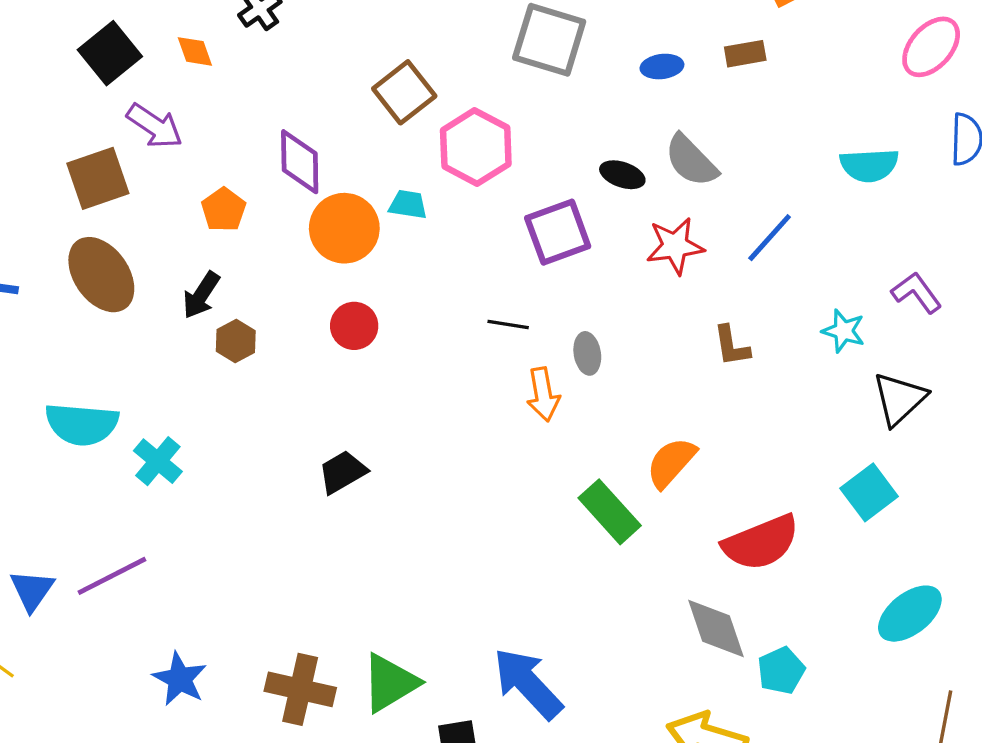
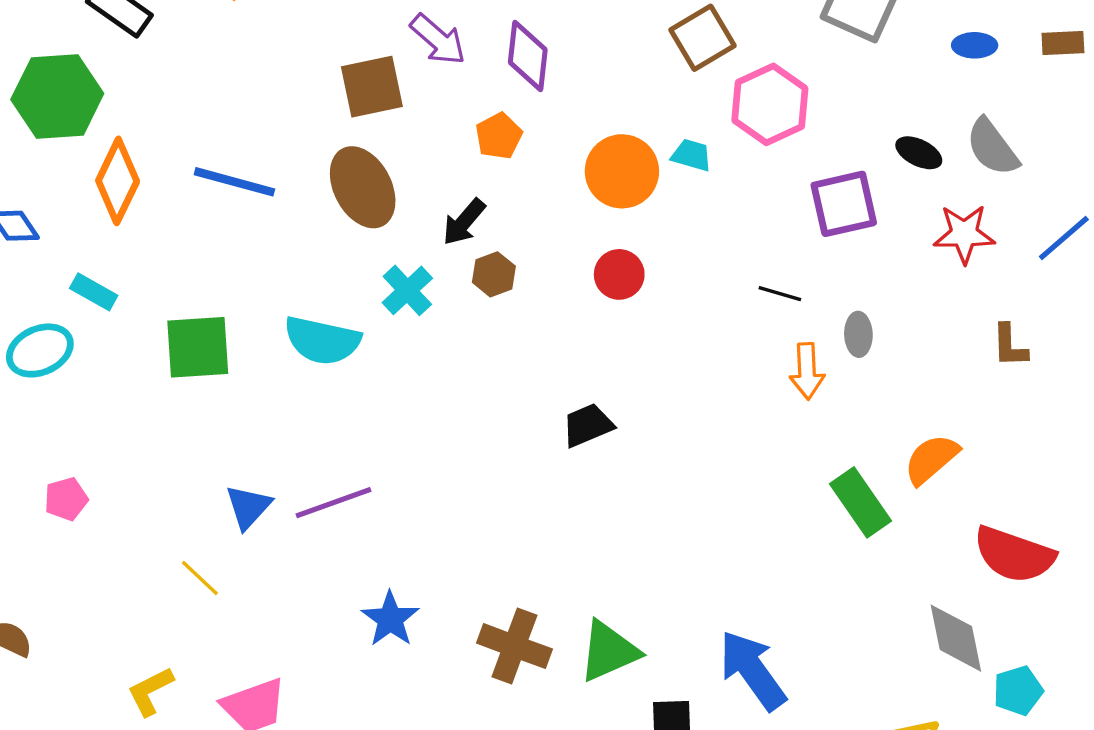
purple diamond: (300, 162) -> (528, 56), moved
cyan cross: (158, 461) -> (407, 290), moved
red semicircle: (761, 543) -> (1014, 555), turned 34

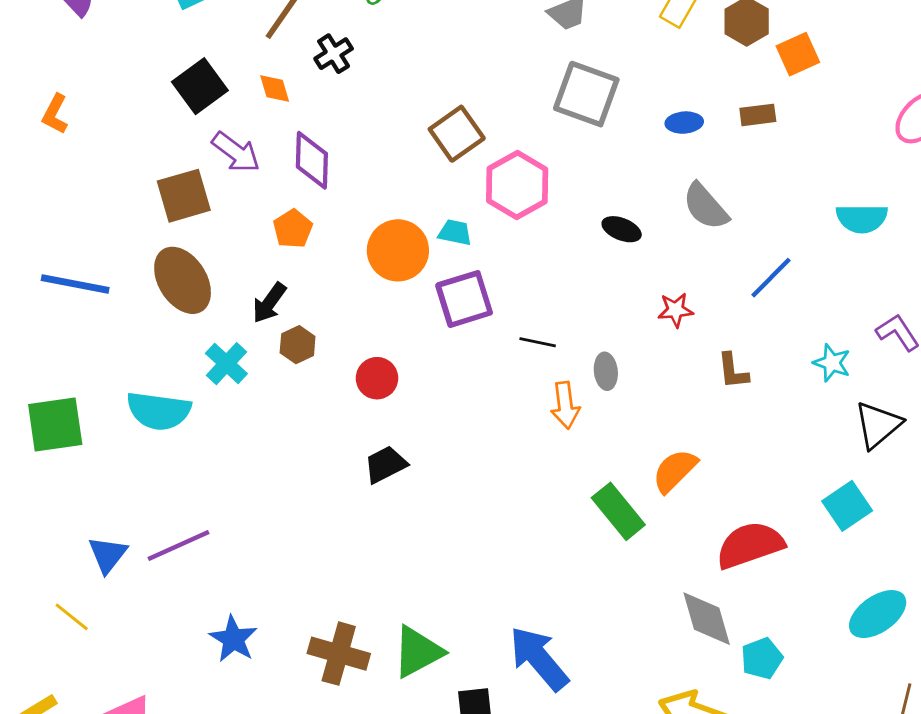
black ellipse: (919, 153) -> (622, 229), moved
purple square: (844, 204) -> (464, 299), moved
red star: (964, 234) -> (675, 310), moved, size x0.7
red circle: (619, 274) -> (377, 378), moved
red semicircle: (1014, 555) -> (750, 545), turned 146

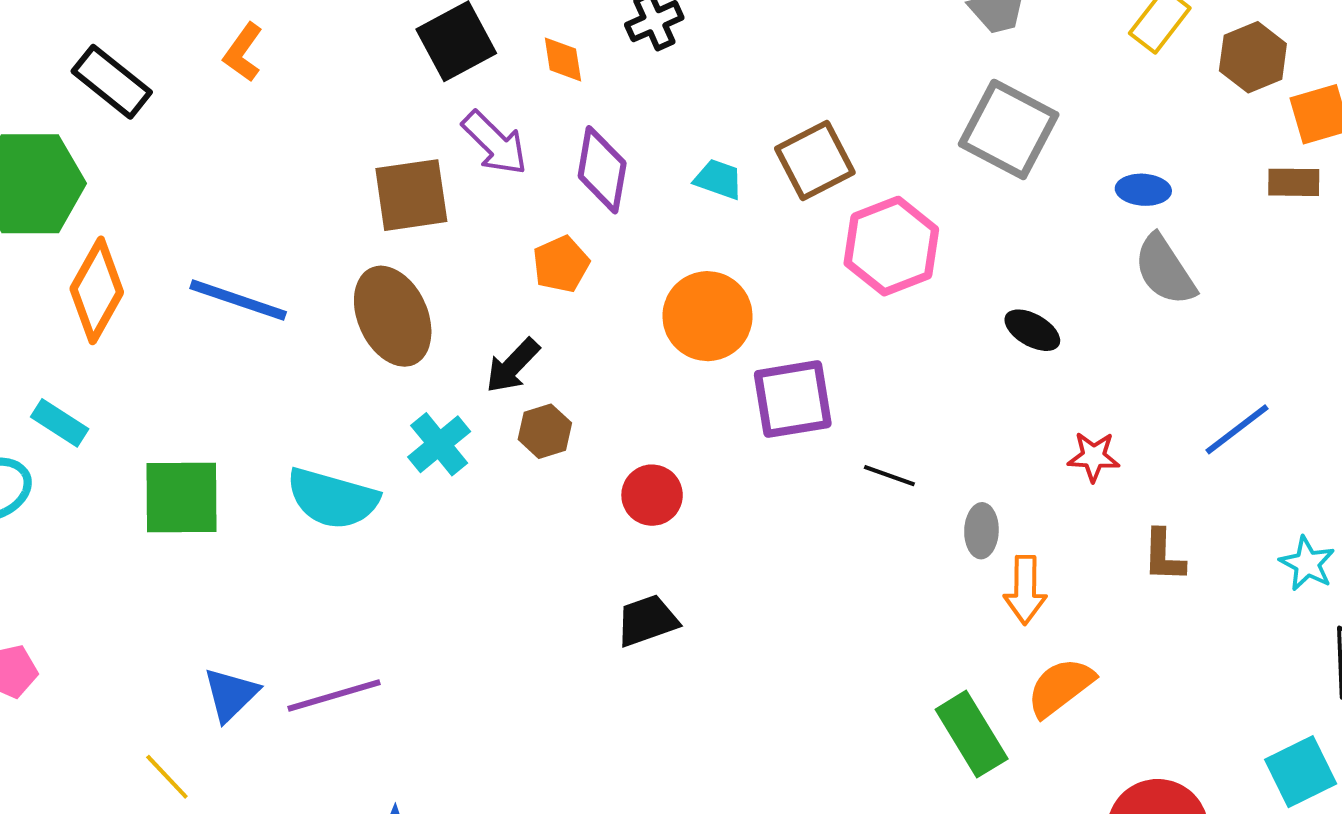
brown rectangle: (758, 115) -> (1294, 182), moved
gray semicircle: (706, 206) -> (1165, 270), moved
cyan trapezoid: (455, 232) -> (718, 179), moved
orange arrow: (565, 405) -> (1025, 590), moved

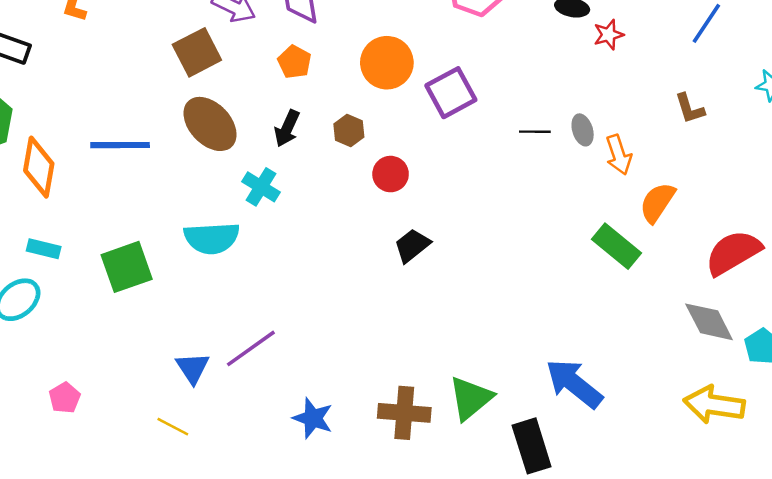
brown hexagon: (545, 431) -> (349, 130), moved
red star: (1094, 457) -> (609, 35), moved
black line: (889, 476) -> (535, 132), moved

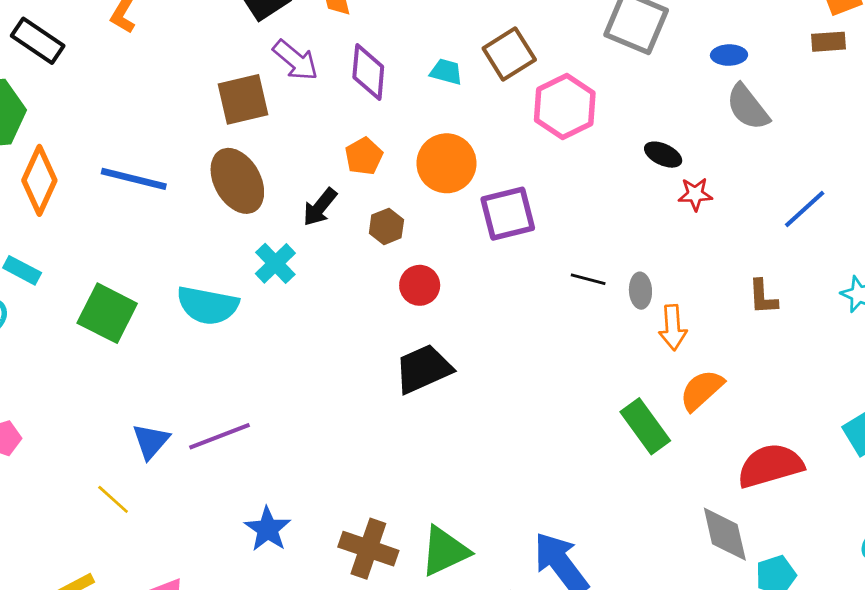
orange pentagon: (294, 62) -> (364, 156), moved
black trapezoid: (412, 245) -> (423, 369), size x1.4
green square: (127, 267) -> (107, 313), turned 32

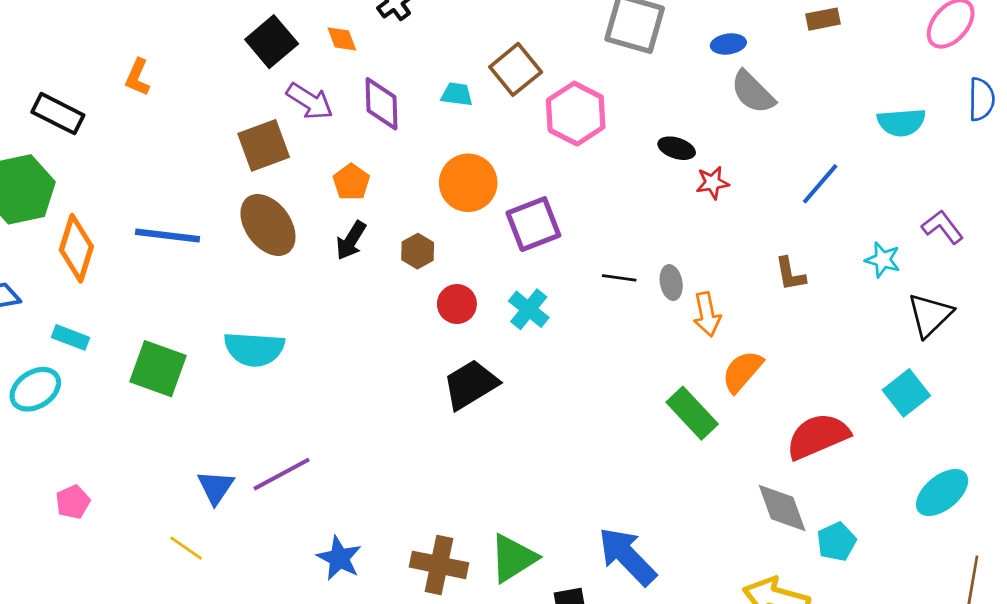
orange pentagon: (364, 156) -> (351, 182), moved
cyan cross: (275, 263) -> (529, 309), moved

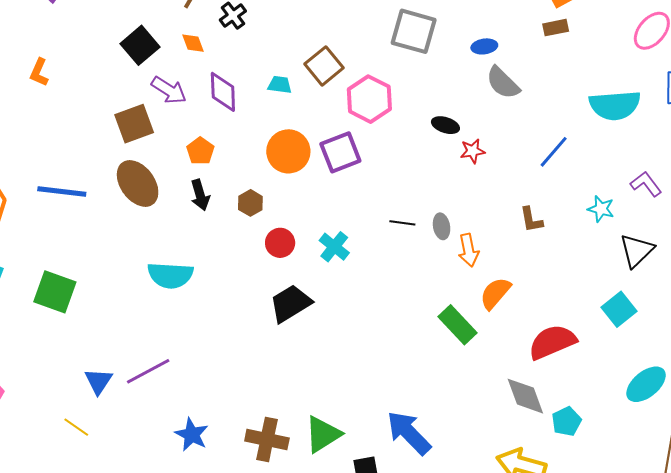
cyan semicircle: (901, 122) -> (615, 105), size x1.4
purple square: (533, 224) -> (340, 152), moved
black arrow: (351, 240) -> (200, 195), turned -48
cyan semicircle: (254, 349) -> (170, 275), moved

